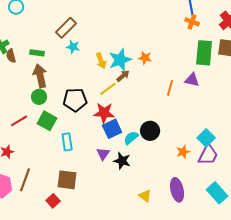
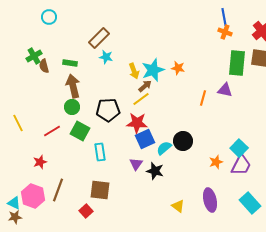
brown arrow: (123, 76) -> (145, 86), moved

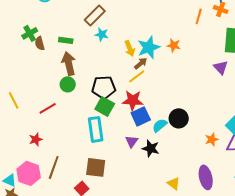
purple triangle: (225, 90) -> (221, 67), turned 35
orange line: (203, 98) -> (199, 16), moved
green square: (80, 131) -> (105, 106), moved
cyan rectangle: (100, 152) -> (96, 129), size x1.4

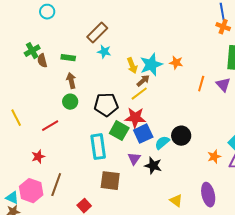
orange line: (199, 16) -> (201, 84), moved
brown arrow: (69, 63) -> (71, 81), size x0.7
green square: (105, 106) -> (119, 131), moved
brown square: (96, 167) -> (110, 181), moved

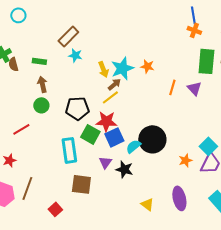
black circle: (181, 136) -> (152, 139), size x1.4

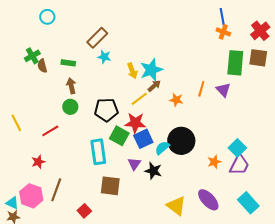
orange star: (147, 66) -> (176, 100), moved
brown arrow: (114, 84) -> (154, 86), moved
purple ellipse: (179, 198) -> (208, 200), turned -30
yellow triangle: (147, 204) -> (176, 206), size x1.5

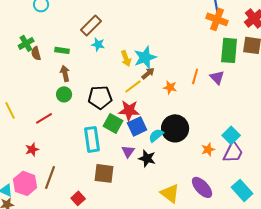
orange cross: (223, 32) -> (217, 19), size x1.5

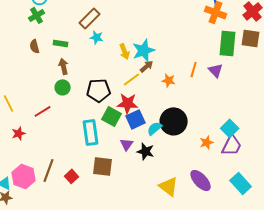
green cross: (26, 43) -> (37, 15), moved
red star: (32, 149) -> (19, 133), moved
red square: (78, 198) -> (72, 176), moved

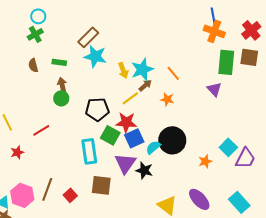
cyan star: (97, 37) -> (95, 56), size x1.6
orange line: (194, 69) -> (173, 73), moved, turned -56
green circle: (63, 87) -> (61, 98), moved
purple triangle: (127, 144) -> (125, 163), size x1.6
purple trapezoid: (232, 145) -> (245, 158), moved

